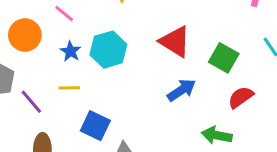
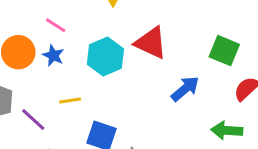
red triangle: (175, 42) -> (151, 43), moved
blue star: (70, 51) -> (53, 55), moved

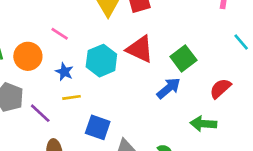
green square: (224, 51) -> (183, 58), moved, turned 30
blue star: (53, 55) -> (64, 72), moved

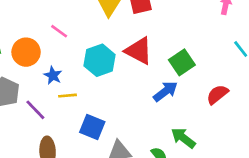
blue star: (64, 72) -> (53, 75), moved
green arrow: (203, 124) -> (183, 138), moved, turned 30

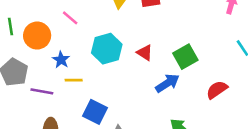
red triangle: (139, 51) -> (145, 53), moved, size x0.6
purple line: (35, 110) -> (42, 91), turned -40

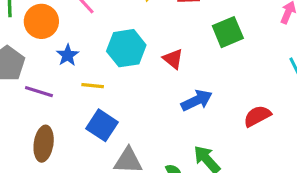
green square: (185, 57) -> (228, 32), moved
yellow line: (74, 80) -> (93, 86), moved

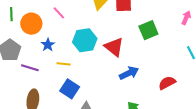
red triangle: (173, 59) -> (114, 47), size x1.5

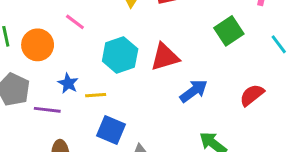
green square: (148, 30) -> (229, 31), moved
blue star: (48, 45) -> (68, 83), moved
red triangle: (114, 47) -> (165, 57), turned -45

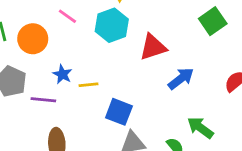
cyan hexagon: (120, 55) -> (112, 25), moved
blue square: (111, 130) -> (119, 112), moved

